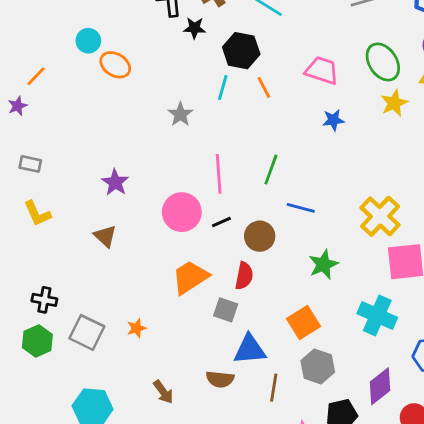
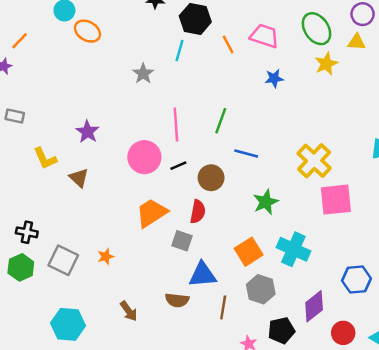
orange line: (264, 87) -> (228, 44), moved
yellow L-shape: (37, 214) -> (45, 158), moved
cyan cross: (377, 315) -> (293, 249), moved

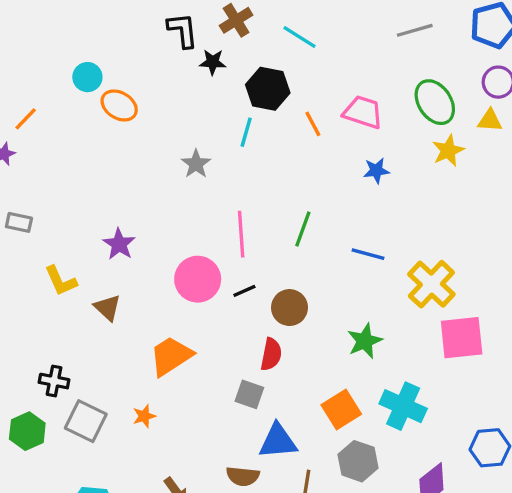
blue line: (246, 153) -> (368, 254), moved
orange trapezoid: (152, 213) -> (171, 356), moved
black cross: (27, 232) -> (54, 381), moved

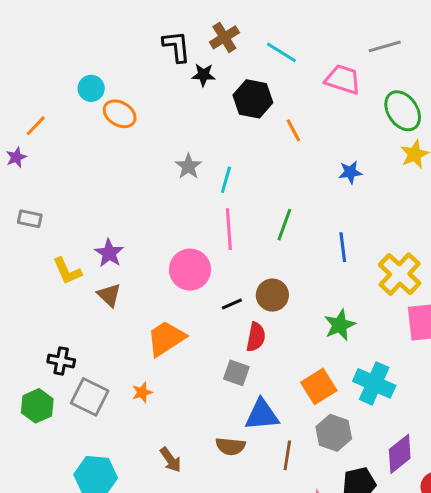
pink trapezoid: (363, 112) -> (343, 79), moved
cyan line: (246, 132) -> (226, 180), moved
purple star: (119, 244) -> (109, 253), moved
blue line: (368, 254) -> (343, 247), turned 68
black line: (244, 291) -> (232, 304), moved

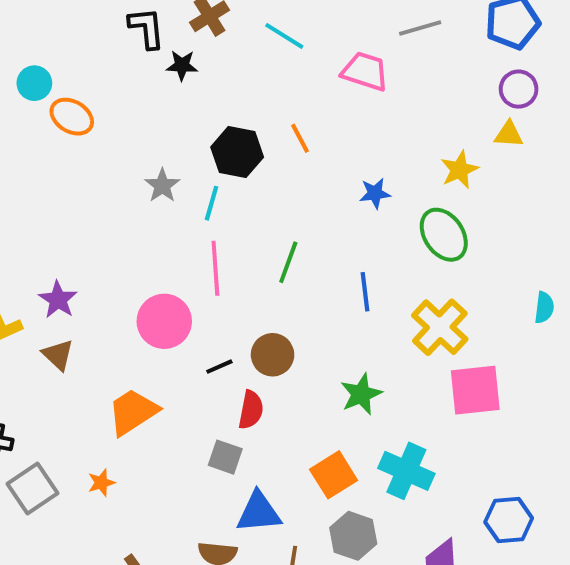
black hexagon: (253, 99) -> (237, 152), moved
green ellipse: (403, 111) -> (444, 235), moved
gray square: (90, 397) -> (32, 489), turned 30

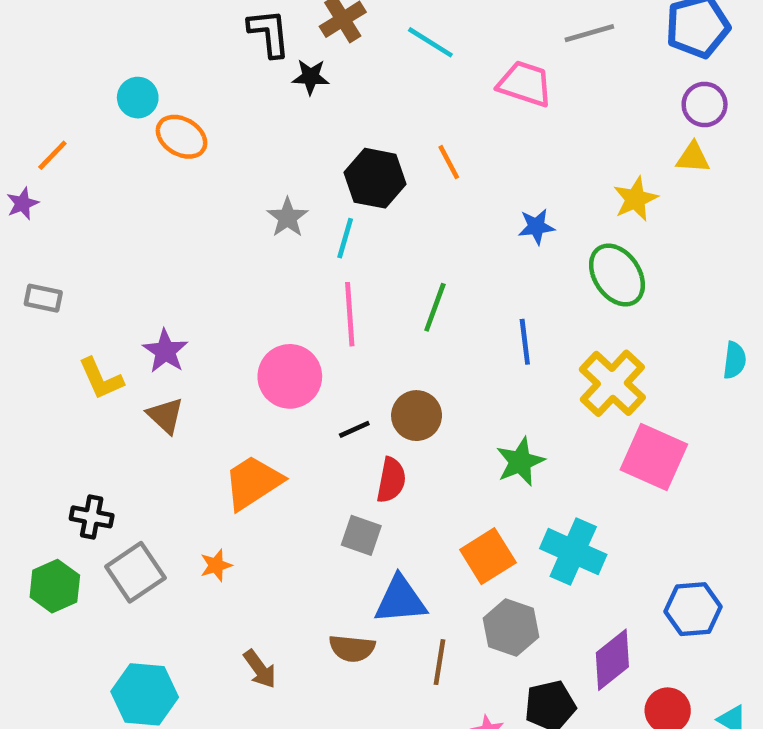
pink square: (475, 390) -> (654, 457), turned 30

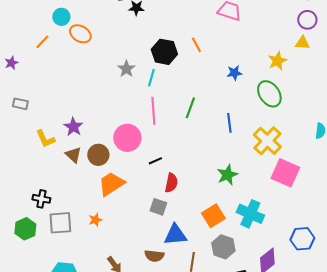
orange line: (52, 155) -> (42, 42), moved
brown circle: (417, 416) -> (98, 155), moved
gray square: (135, 572) -> (60, 223), turned 30

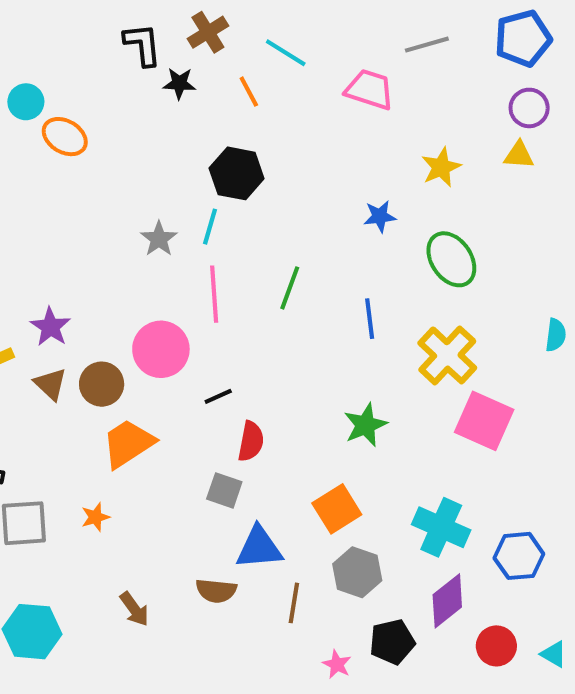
orange line: (196, 45) -> (249, 92), moved
yellow star: (277, 61) -> (441, 167), moved
gray star: (126, 69) -> (159, 239), moved
cyan cross: (250, 214) -> (441, 527), moved

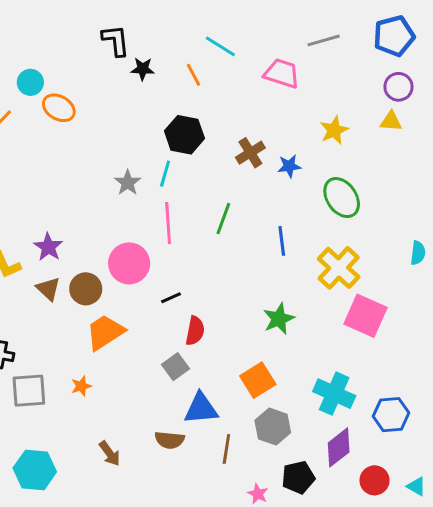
brown cross: (208, 32) -> (250, 153), moved
gray square: (224, 490) -> (176, 367), turned 35

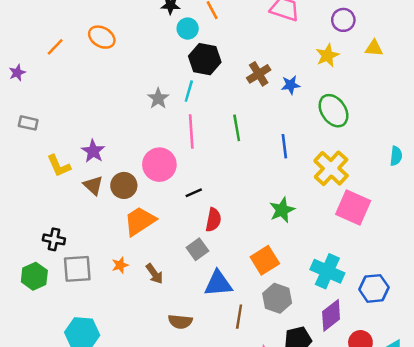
cyan circle: (30, 82) -> (188, 29), moved
purple circle: (398, 87) -> (343, 20), moved
green line: (223, 219) -> (237, 128), turned -30
brown semicircle: (170, 440) -> (180, 322), moved
brown arrow: (110, 453) -> (154, 274), moved

